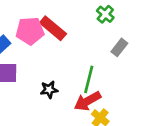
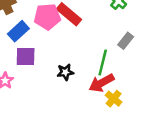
gray rectangle: (119, 47) -> (126, 41), moved

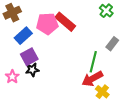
purple square: (26, 56) -> (29, 57), turned -30
black star: (65, 72) -> (32, 70), moved

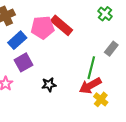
black star: (32, 70) -> (49, 85), moved

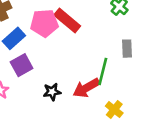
gray rectangle: (111, 49) -> (127, 49), turned -40
red arrow: (90, 86) -> (86, 88), moved

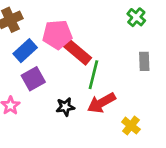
red rectangle: (67, 21) -> (77, 52), moved
green line: (103, 71) -> (93, 75), moved

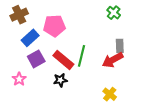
red rectangle: (77, 52) -> (63, 60), moved
red arrow: (101, 103) -> (113, 60), moved

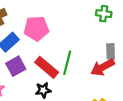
green cross: (114, 13) -> (104, 14), turned -32

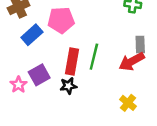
purple square: (16, 66) -> (39, 75), moved
red rectangle: (47, 67) -> (72, 62), turned 60

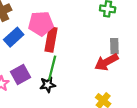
green line: (94, 57) -> (52, 68), moved
red rectangle: (72, 62) -> (51, 39), moved

